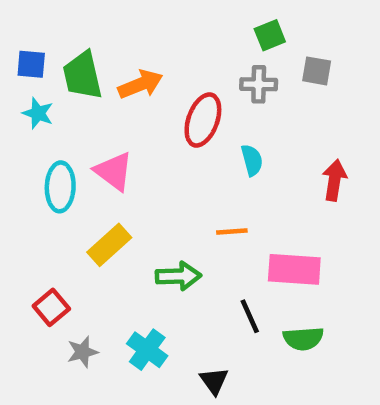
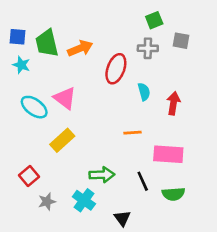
red arrow: (334, 180) -> (173, 103), moved
cyan ellipse: (60, 187) -> (34, 107), turned -56
green arrow: (178, 276) -> (102, 175), moved

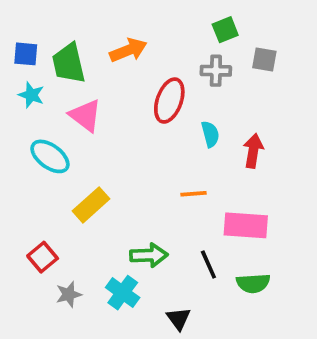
orange arrow: (80, 48) -> (128, 50), moved
pink triangle: (65, 98) -> (85, 115), moved

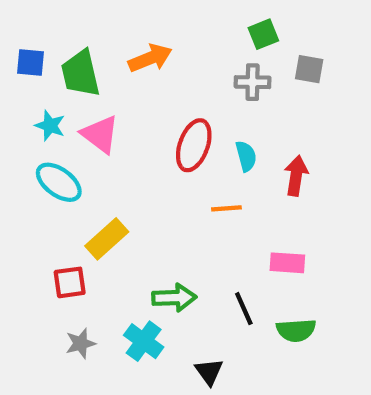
cyan star: (31, 95) -> (50, 126), moved
red ellipse: (169, 101) -> (194, 145), moved
orange line: (194, 194) -> (226, 208), moved
pink rectangle: (246, 225) -> (287, 263), size x0.7
red square: (43, 257) -> (70, 282), moved, turned 32

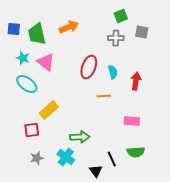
black line: (244, 309) -> (112, 159), moved

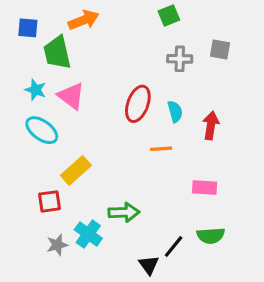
green square: (121, 16) -> (169, 15), moved
orange arrow: (69, 27) -> (84, 20), moved
blue square: (14, 29) -> (28, 28), moved
cyan cross: (66, 157) -> (88, 234), moved
black line: (112, 159) -> (174, 246), turned 63

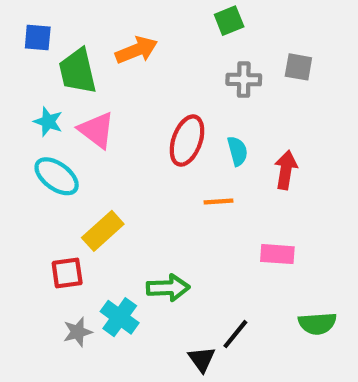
orange arrow: (84, 20) -> (136, 50), moved
green semicircle: (211, 236) -> (317, 323), moved

